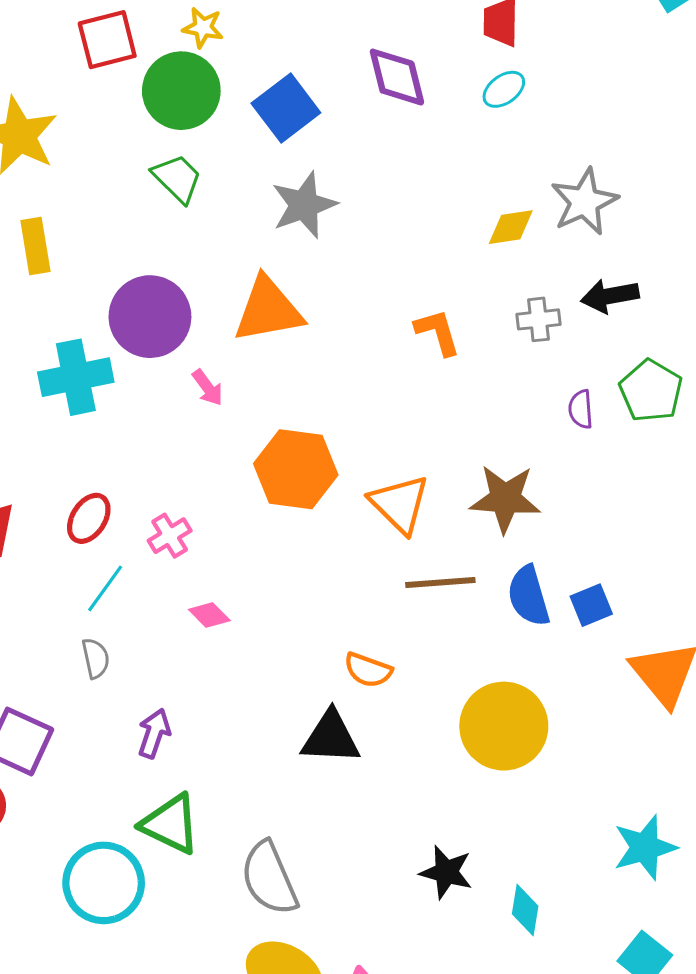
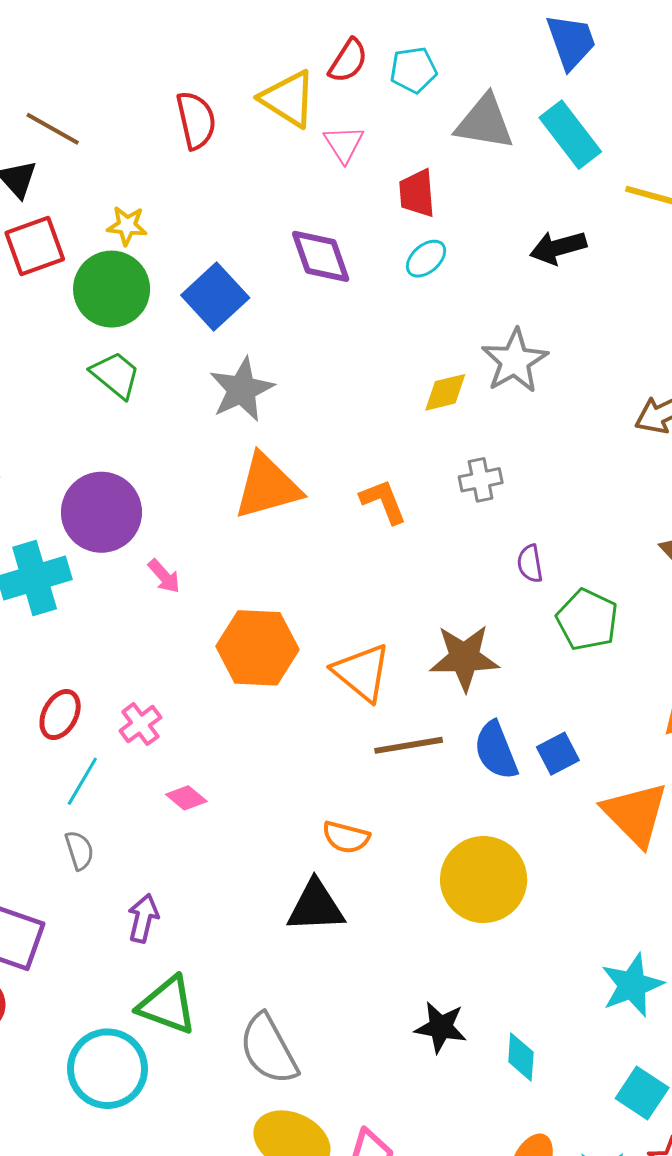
black arrow: (610, 296) -> (558, 248), moved
orange triangle: (268, 310) -> (267, 486), moved
green pentagon: (651, 391) -> (587, 620), moved

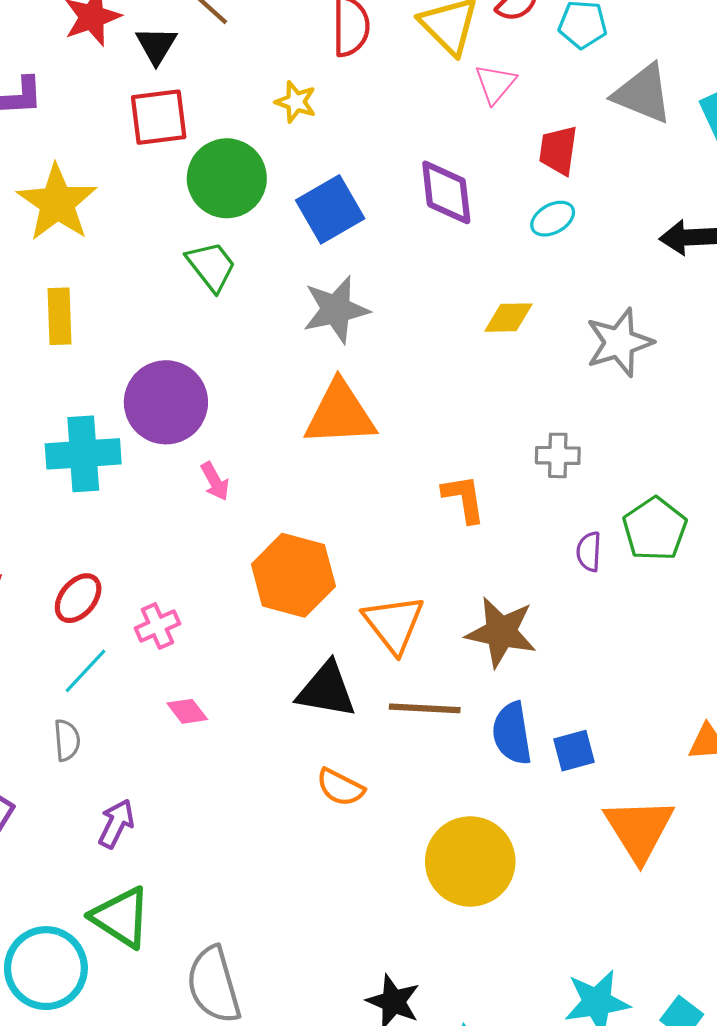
yellow star: (127, 226) -> (296, 102), moved
yellow diamond: (445, 392) -> (509, 318), moved
orange L-shape: (383, 501) -> (464, 499), moved
green pentagon: (587, 620) -> (655, 529), moved
black triangle: (316, 906) -> (327, 690), moved

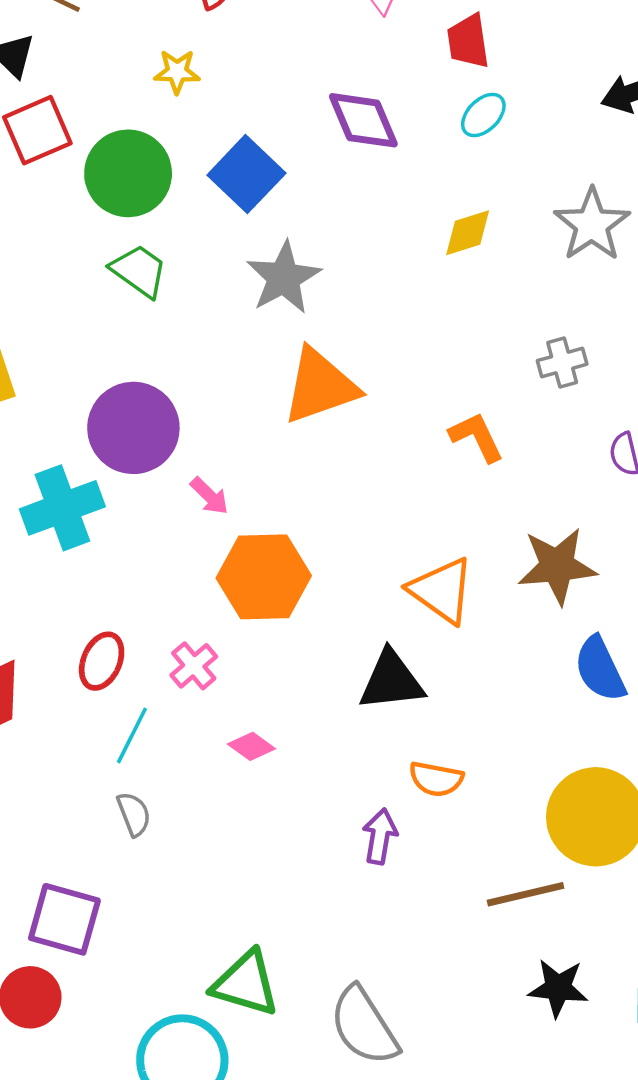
orange hexagon: (293, 575) -> (264, 577), moved
brown line: (425, 708) -> (526, 894), moved
purple arrow: (116, 824) -> (380, 836), moved

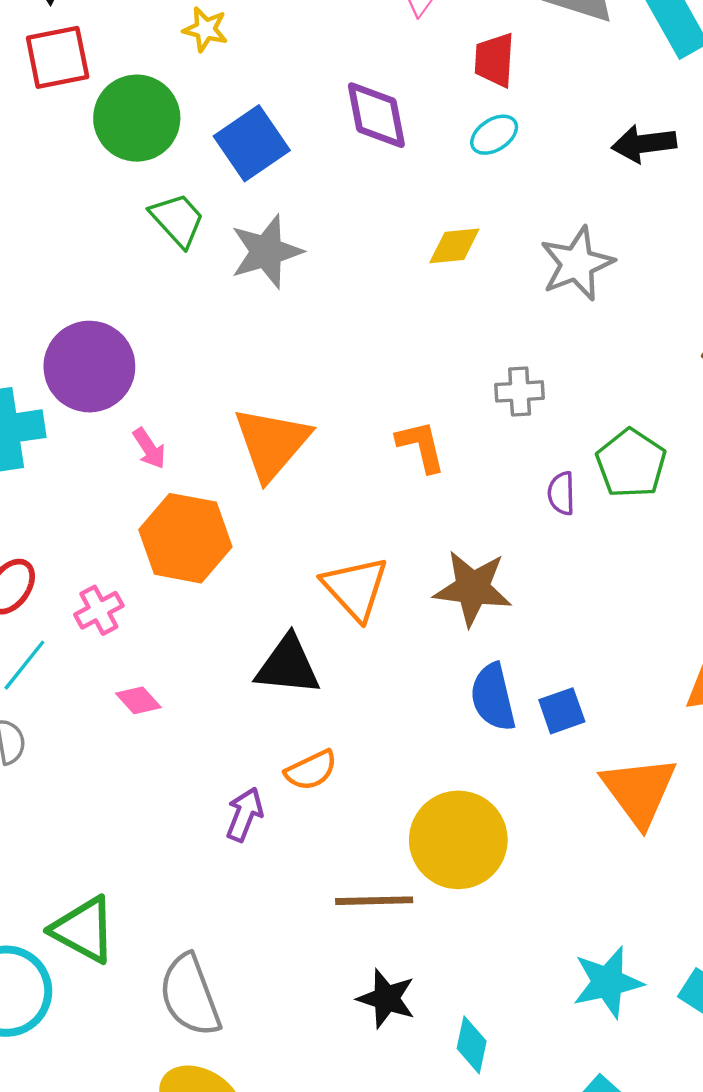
green trapezoid: (139, 271) -> (177, 220), moved
orange triangle: (320, 386) -> (272, 443), moved, turned -42
orange semicircle: (436, 779) -> (311, 770), turned -48

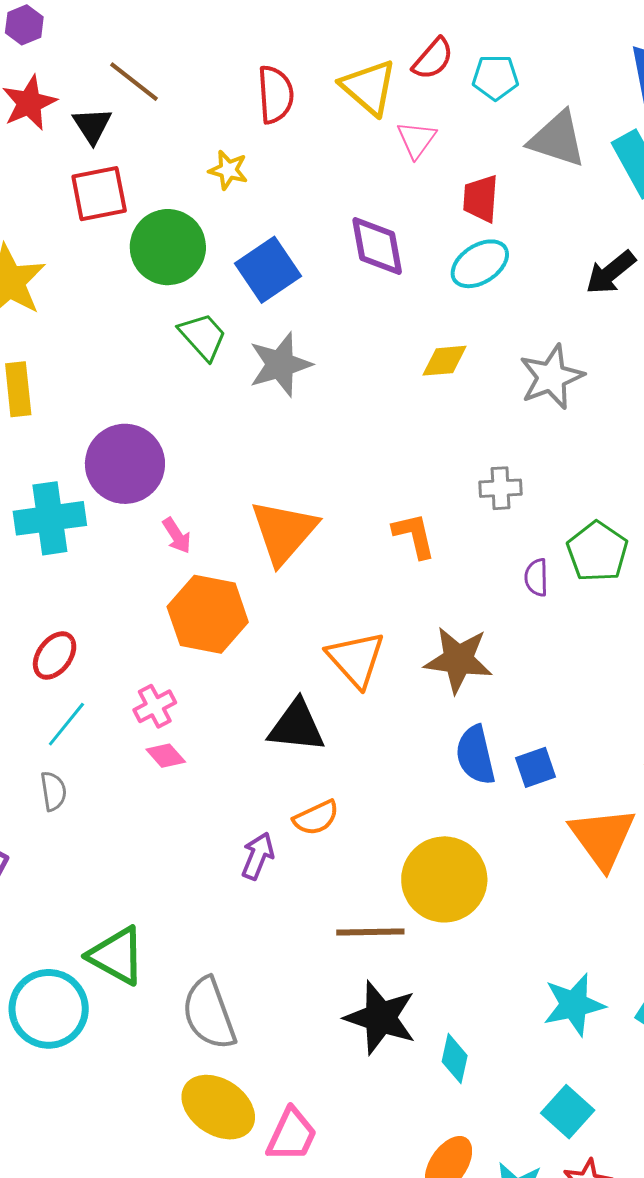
cyan ellipse: (494, 135) -> (480, 264), size x1.4
black arrow: (644, 144) -> (611, 273), turned -32
pink cross: (99, 610) -> (155, 706), moved
black star: (386, 999) -> (380, 1018), size x1.4

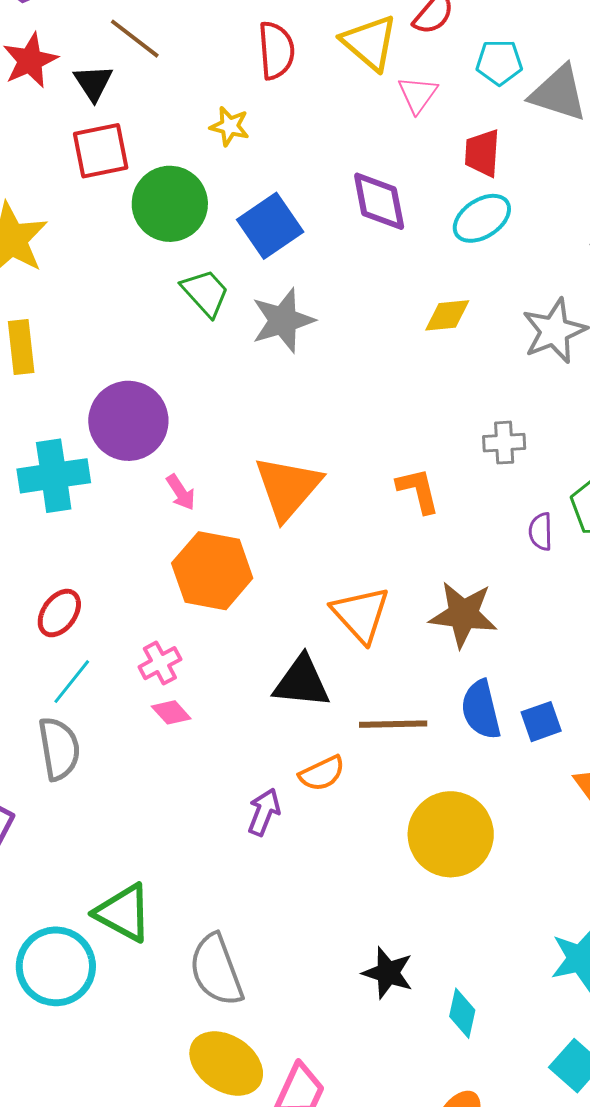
cyan pentagon: (495, 77) -> (499, 62), moved
gray semicircle: (53, 791) -> (59, 749), size x1.6
brown line: (370, 932) -> (393, 724), moved
black star: (380, 1018) -> (388, 973), size x0.7

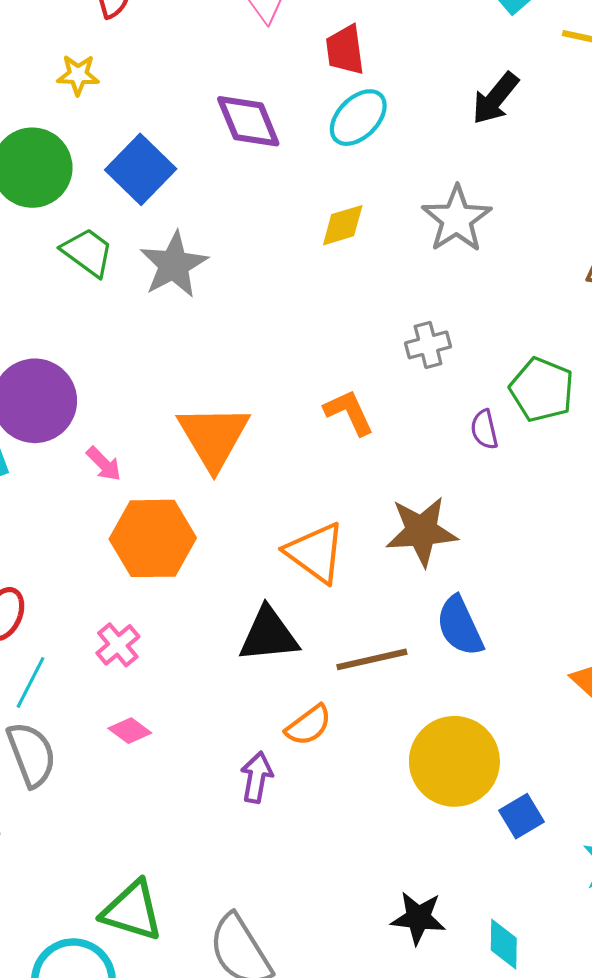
pink diamond: (171, 712) -> (130, 731), moved
blue square: (541, 722) -> (522, 816), moved

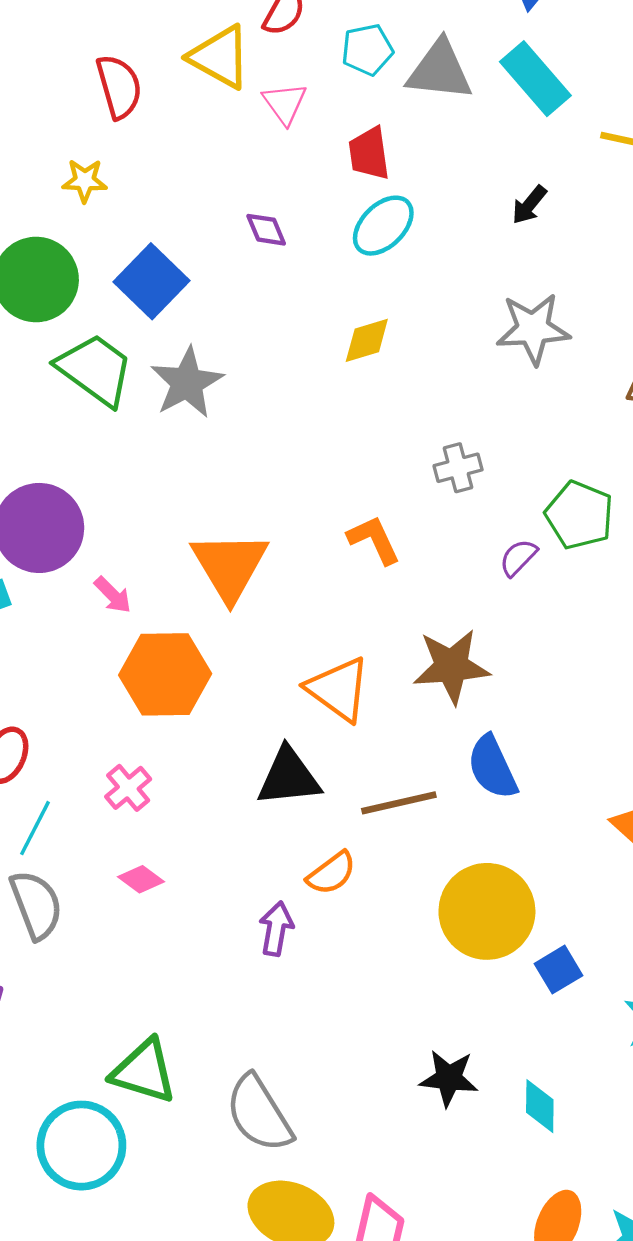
black arrow: (495, 98) -> (529, 205), size x0.7
purple diamond: (248, 121) -> (266, 230), size x0.6
gray star: (457, 219) -> (533, 329), moved, turned 30
green trapezoid: (88, 252) -> (95, 370), size x1.4
purple semicircle: (484, 429) -> (518, 558), turned 57

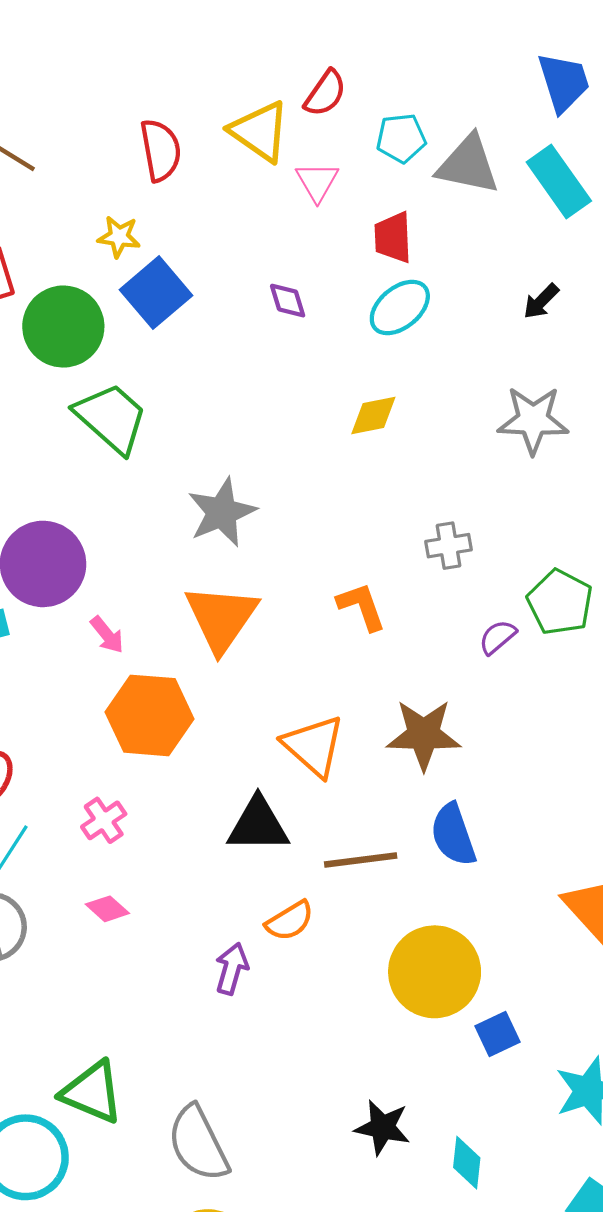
blue square: (152, 281) -> (156, 293), moved
gray star: (187, 383) -> (222, 512), moved

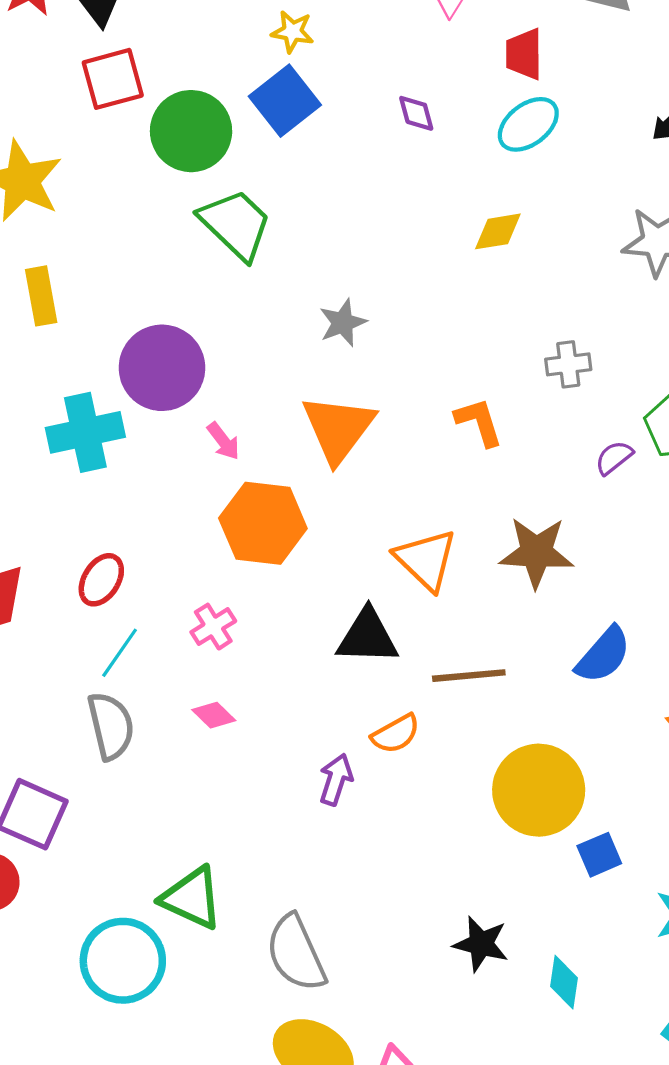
yellow star: (119, 237) -> (292, 32), moved
gray star: (222, 512) -> (343, 323), size x0.7
blue semicircle: (453, 835) -> (603, 655), moved, turned -122

